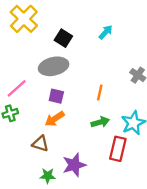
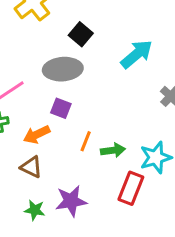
cyan arrow: (106, 32) -> (137, 54), moved, size x1.6
orange line: (100, 92) -> (86, 141), moved
orange arrow: (55, 119) -> (37, 135), moved

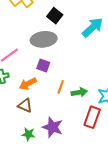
purple star: (71, 201) -> (53, 127), turned 30

